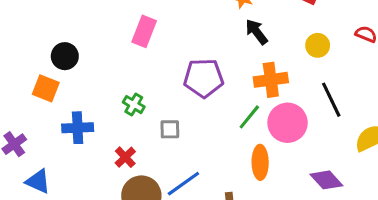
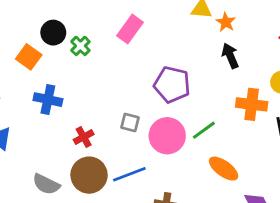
orange cross: (271, 80) -> (252, 104), moved
green cross: (134, 105) -> (80, 46), moved
pink circle: (288, 123) -> (167, 136), moved
orange ellipse: (260, 162) -> (224, 169), moved, turned -68

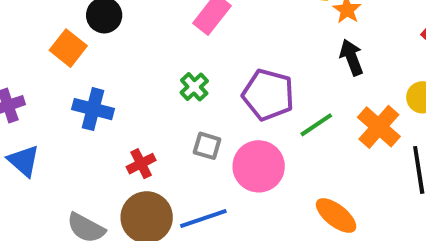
green cross: (80, 46) -> (194, 87), moved
orange cross: (252, 104) -> (379, 127), turned 32
green line: (204, 130) -> (316, 125), moved

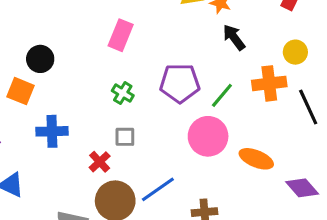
orange cross: (379, 127) -> (269, 83), turned -32
gray square: (207, 146) -> (125, 137), moved
pink circle: (259, 166) -> (208, 136), moved

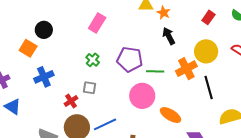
yellow circle: (295, 52) -> (206, 51), size x1.5
orange cross: (269, 83) -> (186, 69), turned -30
green line: (222, 95) -> (155, 71), turned 42
blue cross: (52, 131) -> (44, 77), turned -30

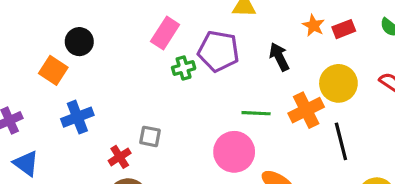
orange star: (164, 13) -> (313, 25), moved
red rectangle: (208, 17) -> (344, 29), turned 32
purple pentagon: (130, 59) -> (218, 51), moved
green cross: (93, 60) -> (184, 68), moved, turned 32

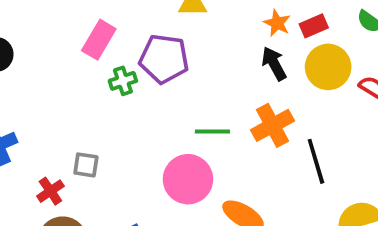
black arrow: (279, 57) -> (274, 64), moved
yellow circle: (338, 83) -> (328, 67), moved

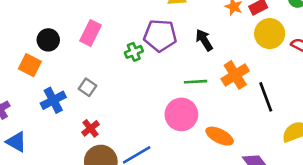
pink rectangle: (99, 40) -> (90, 33), moved
black arrow: (274, 64) -> (204, 40), moved
gray square: (86, 165) -> (88, 87), moved, turned 30

